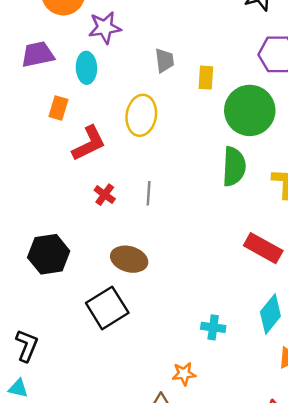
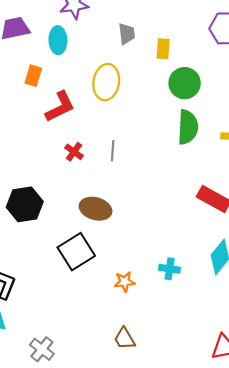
green circle: (250, 110) -> (185, 83), moved, size x0.7
orange star: (184, 374) -> (124, 282), moved

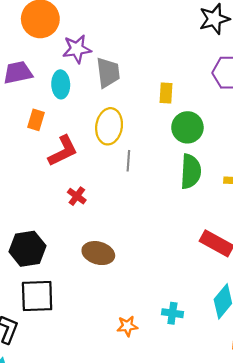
gray trapezoid: (127, 34) -> (108, 73), moved, size x1.4
gray line: (113, 151) -> (128, 161), moved
black square: (76, 252) -> (37, 296), moved, turned 30

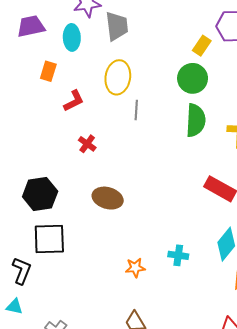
yellow rectangle: (166, 93) -> (202, 46), moved, turned 30
red L-shape: (63, 151) -> (74, 101), size x0.7

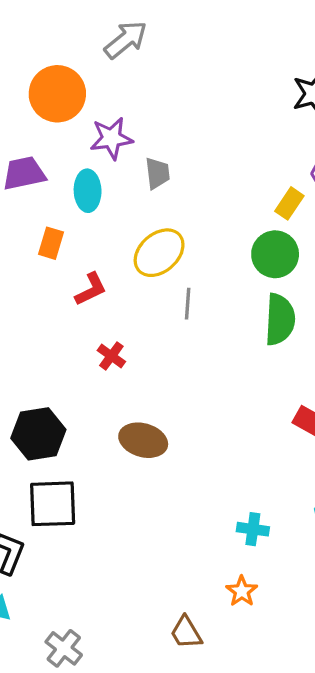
gray trapezoid: (117, 26) -> (157, 173), size x0.7
yellow ellipse: (118, 77) -> (159, 253), turned 40
orange star: (135, 268) -> (242, 591), moved, turned -30

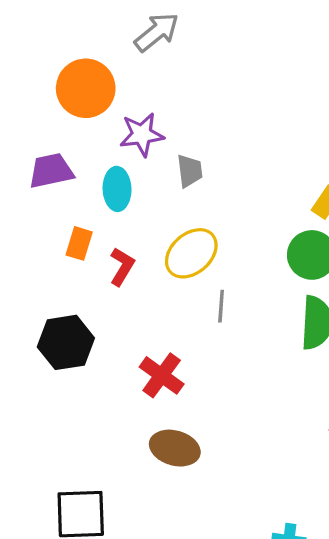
red L-shape: (91, 289) -> (122, 267), moved, turned -33
red cross: (111, 356) -> (162, 375), moved, size x1.5
black hexagon: (38, 434) -> (66, 342), moved

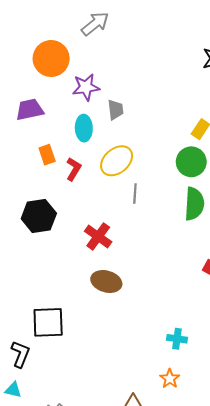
cyan ellipse: (117, 189) -> (84, 128), moved
orange rectangle: (79, 243) -> (47, 155), turned -36

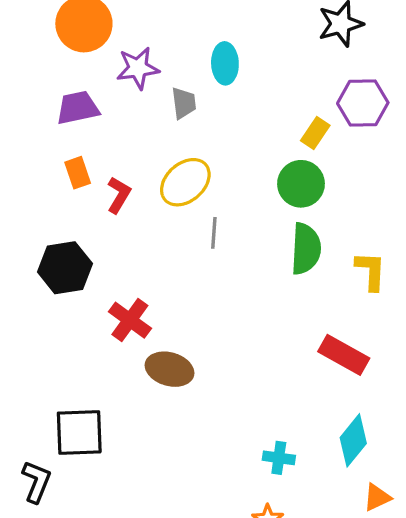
purple trapezoid: (30, 110) -> (78, 108), moved
cyan ellipse: (84, 128) -> (225, 63), moved
red cross: (98, 236) -> (130, 320), moved

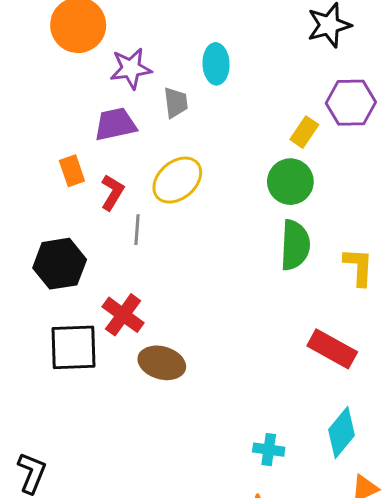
purple trapezoid: (78, 108) -> (115, 124), moved
gray line: (214, 233) -> (137, 230), moved
black square: (79, 433) -> (73, 347), moved

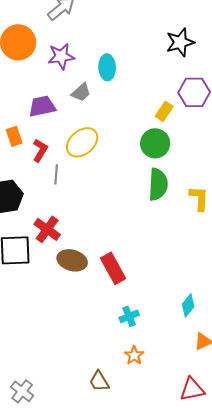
purple star: (131, 69) -> (61, 56), moved
gray trapezoid: (176, 103) -> (81, 92), turned 55
red rectangle: (332, 349) -> (113, 268), moved, turned 32
cyan diamond: (342, 433) -> (188, 305), size x0.7
cyan cross: (269, 450) -> (129, 316), moved, turned -30

